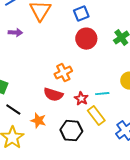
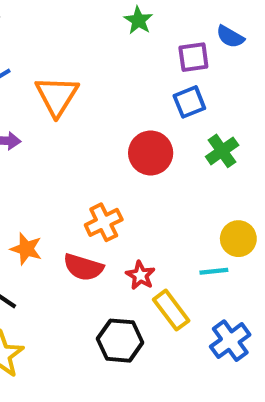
blue square: (81, 14) -> (189, 102), moved
cyan line: (102, 94) -> (214, 271), moved
orange star: (38, 121) -> (26, 249), moved

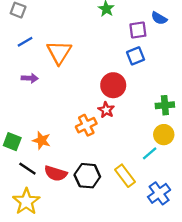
green cross: (222, 151) -> (165, 105), moved, turned 30
red semicircle: (83, 267) -> (56, 173), moved
cyan line: (214, 271) -> (150, 153), turned -35
red star: (140, 275) -> (106, 110), moved
black hexagon: (120, 341) -> (87, 176), moved

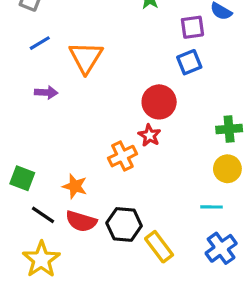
orange star: (42, 140) -> (75, 186), moved
cyan line: (150, 153) -> (212, 207), moved, turned 42
yellow rectangle: (125, 176) -> (159, 247), moved

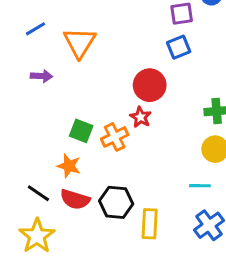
green square: (22, 178) -> (81, 131), moved
yellow rectangle: (159, 247) -> (150, 224), turned 40

